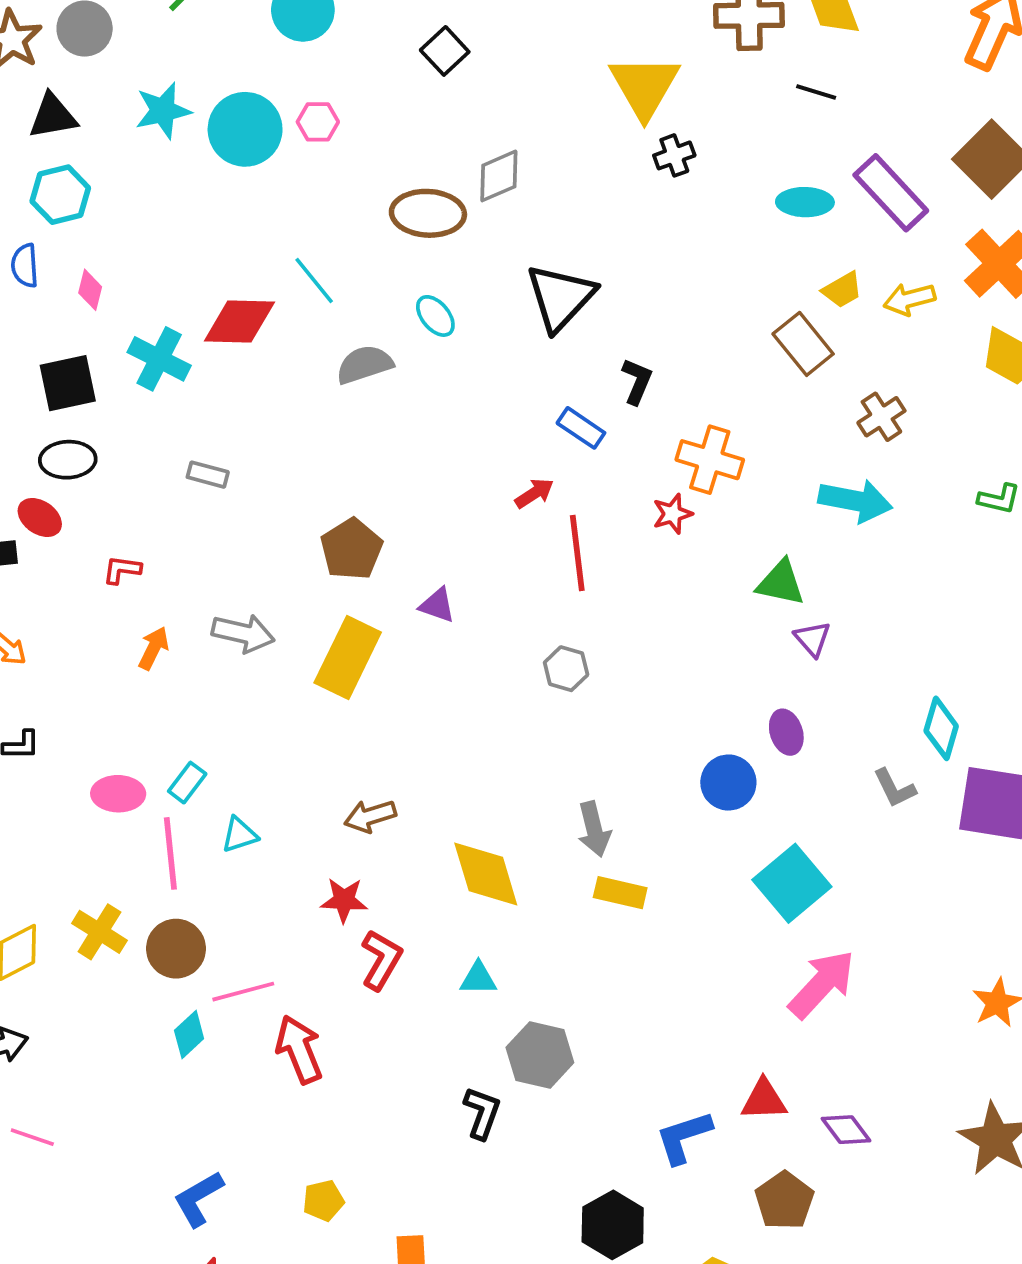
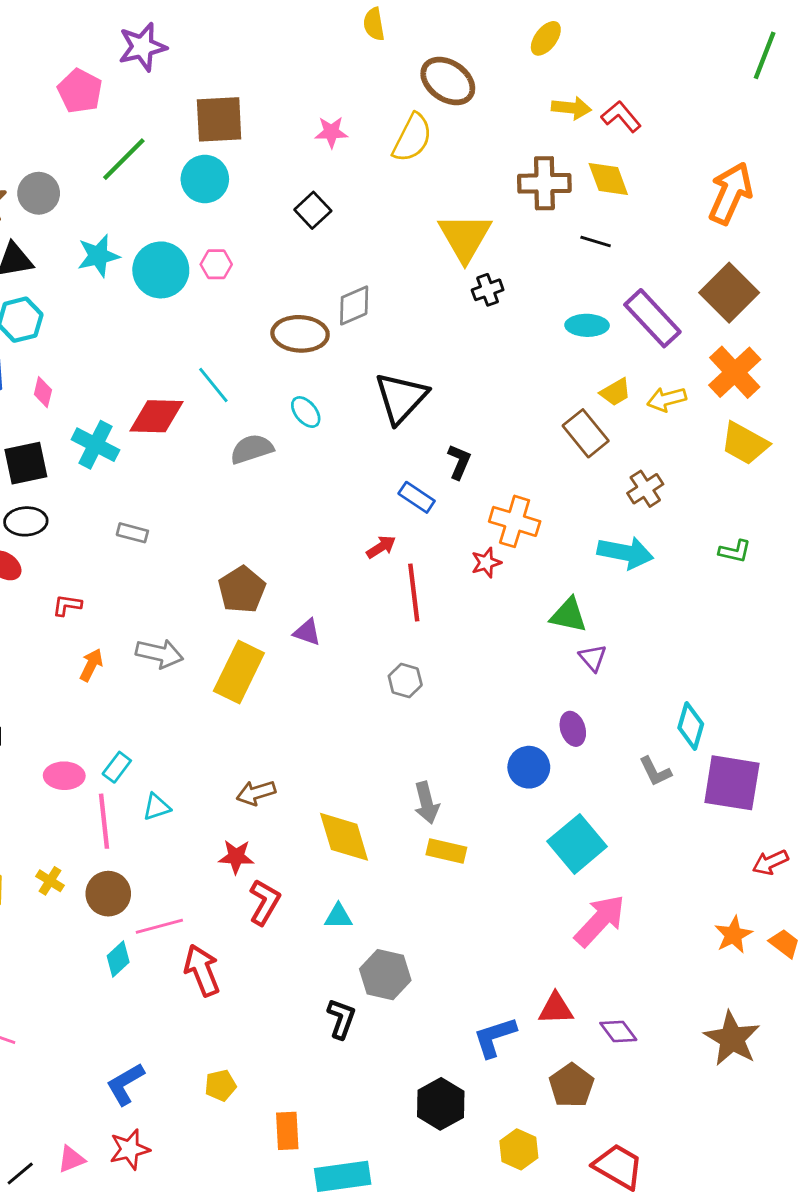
yellow cross: (99, 932) -> (50, 881), size x0.7

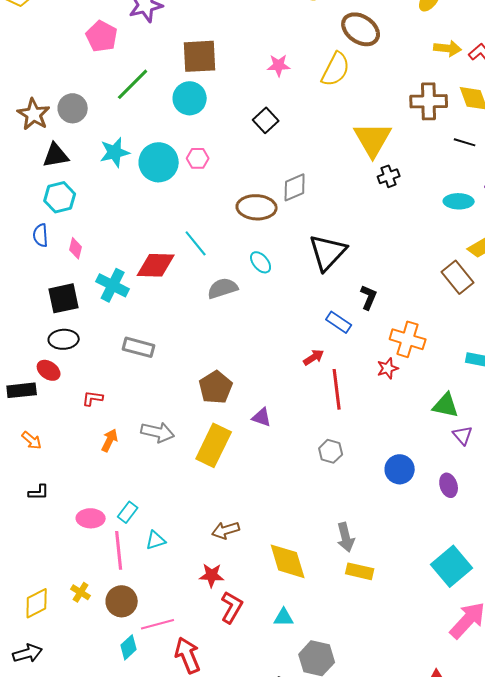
gray rectangle: (132, 533) -> (139, 347), size x1.4
blue circle: (529, 767) -> (400, 469), moved

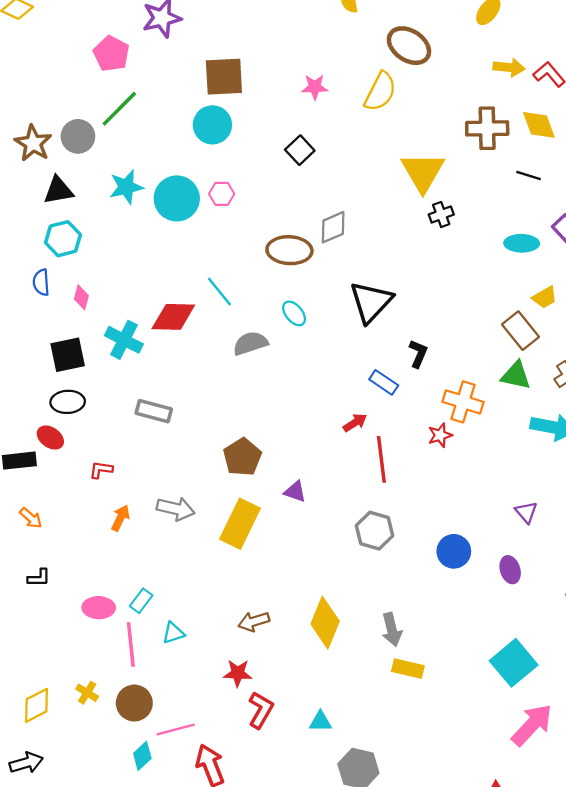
green line: (133, 84) -> (119, 109), moved
green triangle: (446, 405) -> (516, 375), moved
gray hexagon: (331, 451) -> (374, 531), size x1.4
yellow diamond: (288, 561) -> (325, 623), moved, turned 39

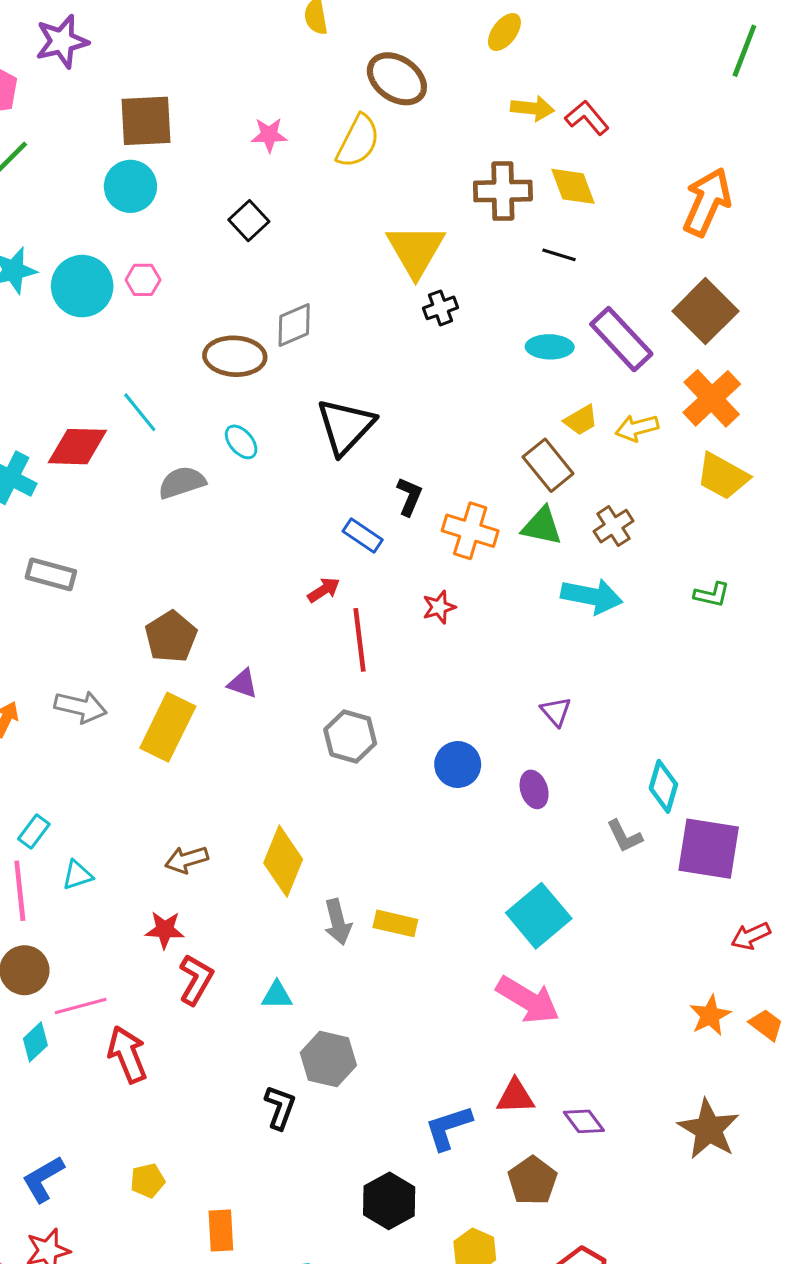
orange cross: (463, 402) -> (470, 531), moved
gray arrow: (392, 629) -> (338, 922), moved
pink arrow: (532, 725) -> (528, 1000), moved, turned 78

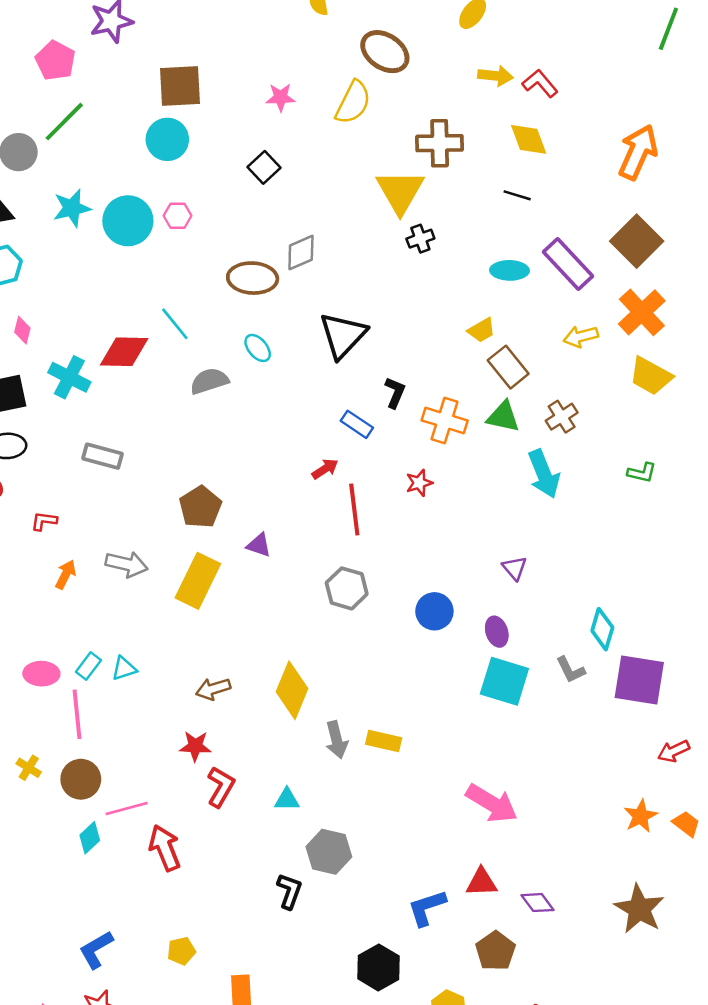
brown cross: (503, 191) -> (440, 143), moved
yellow trapezoid: (581, 420) -> (482, 330), moved
cyan arrow: (592, 596) -> (544, 474), turned 57
cyan triangle: (77, 875) -> (124, 669), moved
cyan square: (539, 916) -> (504, 681), moved, turned -33

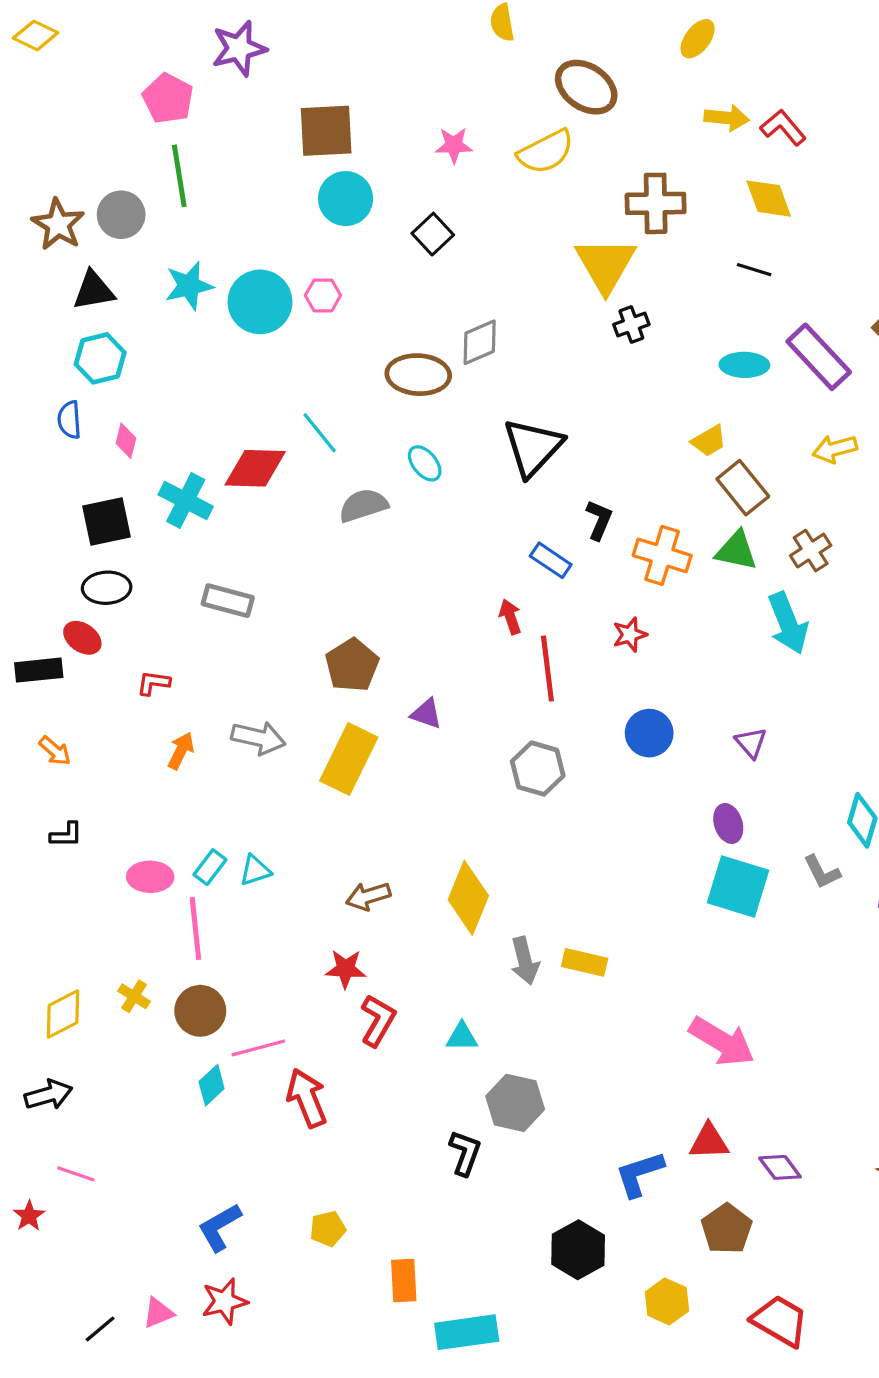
yellow semicircle: (353, 102) -> (546, 152), turned 36
green line: (64, 122) -> (179, 176), turned -54
cyan circle: (167, 139) -> (346, 199), moved
red arrow: (325, 469) -> (510, 617), turned -76
blue circle: (434, 611) -> (649, 733), moved

